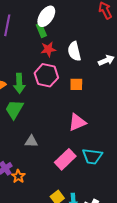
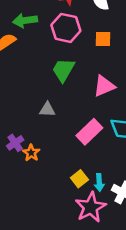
green arrow: (19, 83) -> (25, 20), moved, turned 84
green trapezoid: (14, 109) -> (63, 70), moved

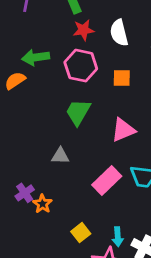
yellow square: (79, 179) -> (81, 233), moved

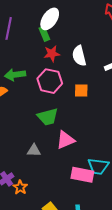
green trapezoid: (78, 112) -> (48, 117), turned -135
pink triangle: (123, 130) -> (66, 140), moved
pink rectangle: (107, 181) -> (82, 175), moved, turned 55

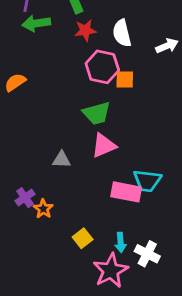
green arrow: (15, 75) -> (36, 23), moved
pink hexagon: (50, 81) -> (102, 67), moved
green trapezoid: (48, 117) -> (97, 113), moved

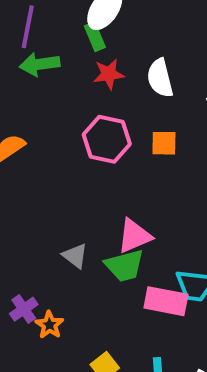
pink hexagon: (102, 67) -> (107, 139), moved
green trapezoid: (97, 113) -> (124, 266), moved
gray triangle: (62, 160) -> (75, 256), turned 36

